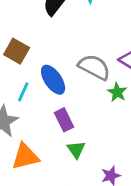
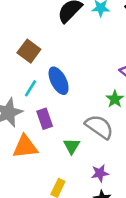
gray semicircle: (94, 67) -> (99, 127), moved
purple rectangle: (64, 120) -> (45, 119), moved

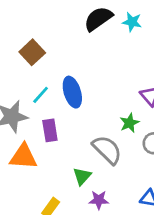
brown square: (29, 51) -> (32, 52), moved
green triangle: (72, 146) -> (82, 176), moved

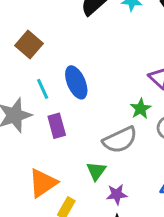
cyan line: (41, 95) -> (43, 89), turned -60
gray semicircle: (107, 150) -> (120, 140), turned 116
orange triangle: (23, 157) -> (43, 183), moved, turned -32

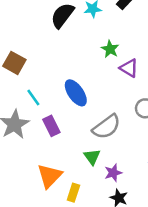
blue ellipse: (76, 82) -> (76, 93), moved
green star: (141, 109) -> (110, 49), moved

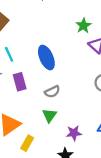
gray semicircle: (106, 127) -> (52, 92), moved, size x0.6
purple star: (113, 173) -> (74, 133), moved

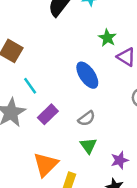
blue ellipse: (46, 58) -> (87, 75), moved
purple rectangle: (20, 82) -> (48, 114), turned 72

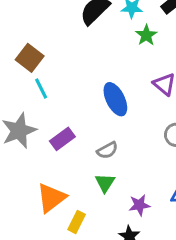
green star: (107, 38) -> (146, 35), moved
cyan line: (30, 86) -> (41, 89), moved

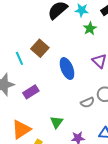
brown square: (30, 58) -> (40, 48), moved
gray semicircle: (107, 150) -> (87, 102), moved

